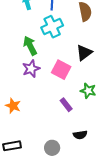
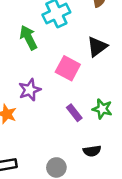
purple star: (31, 69) -> (30, 90), moved
green star: (88, 91) -> (102, 109), moved

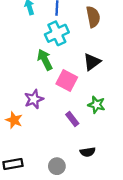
green arrow: (28, 38) -> (45, 60), moved
green star: (102, 109) -> (96, 105), moved

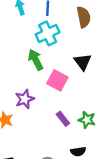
black triangle: (92, 62) -> (83, 62), turned -30
green star: (96, 105) -> (87, 120), moved

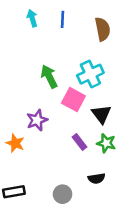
cyan cross: (48, 33) -> (90, 74), moved
black triangle: (83, 62) -> (101, 114), moved

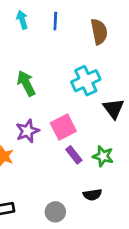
green arrow: (49, 76) -> (26, 83), moved
pink square: (73, 100) -> (63, 127), moved, turned 35
black triangle: (101, 114) -> (114, 108), moved

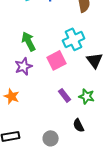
pink square: (63, 127) -> (57, 60), moved
purple star: (27, 131) -> (24, 66), moved
black semicircle: (92, 195) -> (79, 125), turned 72

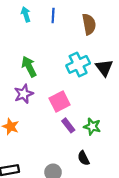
pink square: (57, 60) -> (60, 101), moved
black triangle: (95, 60) -> (104, 68), moved

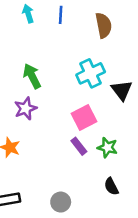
black triangle: (104, 68) -> (122, 90), moved
pink square: (60, 101) -> (84, 118), moved
black semicircle: (84, 158) -> (111, 186), moved

